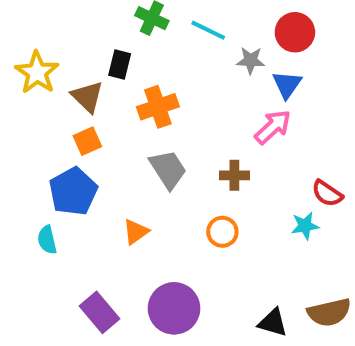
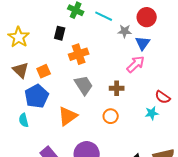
brown triangle: (87, 97) -> (21, 70), moved
orange triangle: (136, 232) -> (68, 116), size x1.5

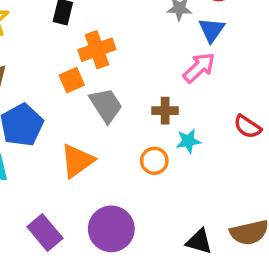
orange square: (44, 71) -> (72, 80), moved
cyan star: (152, 113) -> (188, 141), moved

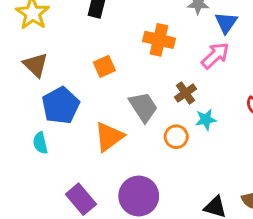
orange cross: (97, 50) -> (159, 40), moved, turned 32
gray trapezoid: (106, 105) -> (143, 107), moved
brown cross: (165, 111) -> (186, 93), turned -35

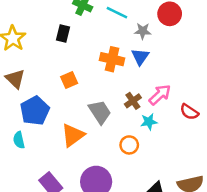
blue triangle: (226, 23) -> (140, 57), moved
pink arrow: (215, 55) -> (160, 95), moved
orange circle: (176, 137) -> (129, 145), moved

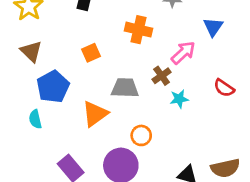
blue triangle: (140, 57) -> (213, 27), moved
pink arrow: (160, 95) -> (183, 53), moved
gray trapezoid: (100, 112) -> (125, 88), turned -55
orange circle: (129, 145) -> (141, 135), moved

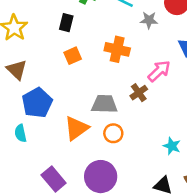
orange square: (91, 53) -> (73, 56), moved
cyan star: (179, 99) -> (172, 146), moved, turned 30
orange circle: (141, 135) -> (113, 133), moved

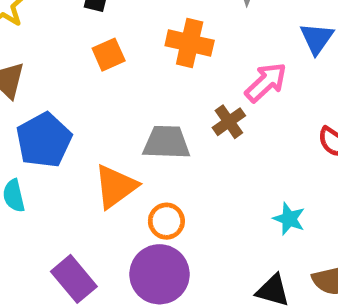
orange circle: (113, 133) -> (166, 221), moved

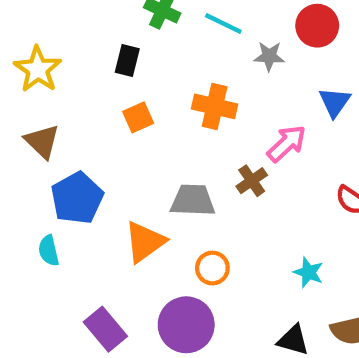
orange circle: (166, 221) -> (212, 268), moved

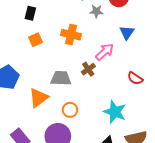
cyan star: (308, 272) -> (115, 112), size x1.6

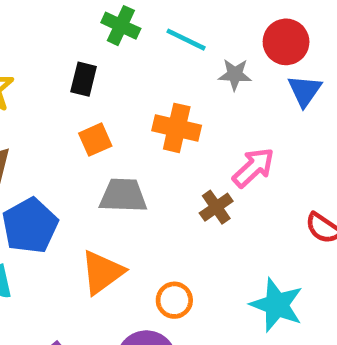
blue triangle: (127, 33) -> (305, 91), moved
gray trapezoid: (61, 78) -> (123, 195), moved

